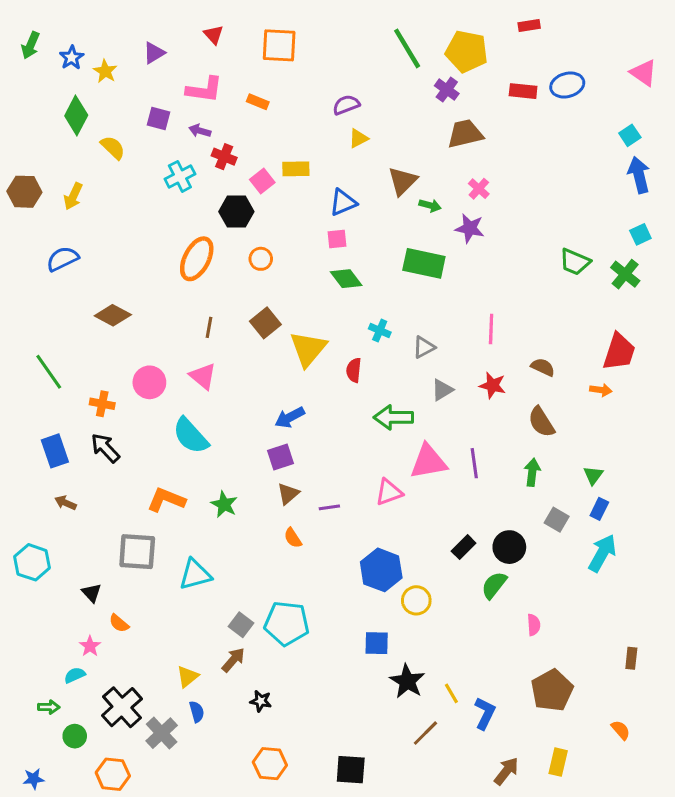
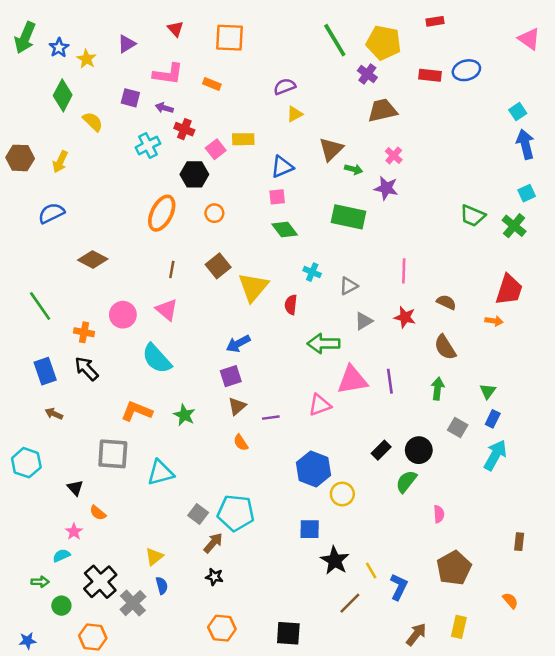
green arrow: (30, 45) -> (25, 38), size x1.4
pink triangle: (644, 73) -> (529, 39), moved
brown arrow: (233, 660) -> (213, 543), moved

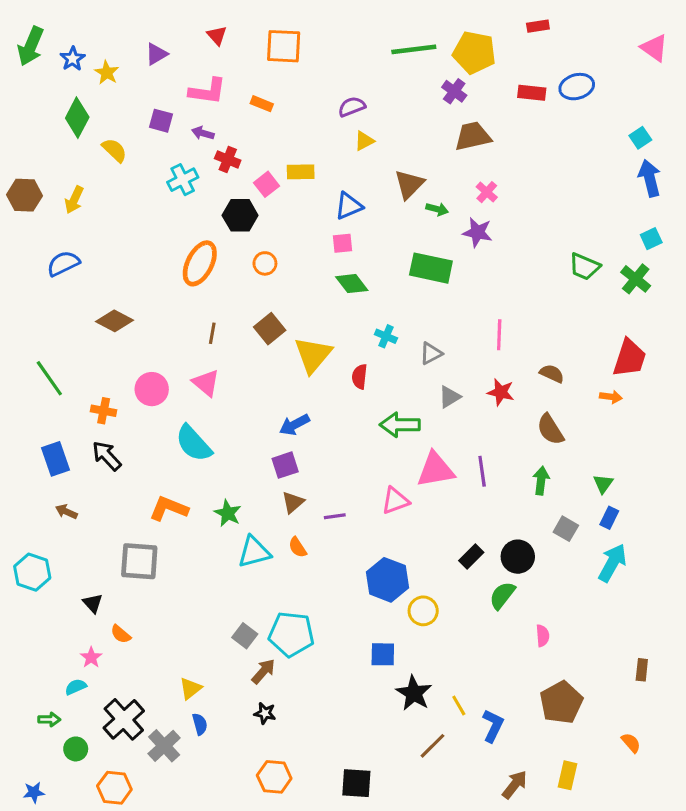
green line: (335, 40) -> (414, 49), turned -66
cyan triangle: (160, 473) -> (254, 552), moved

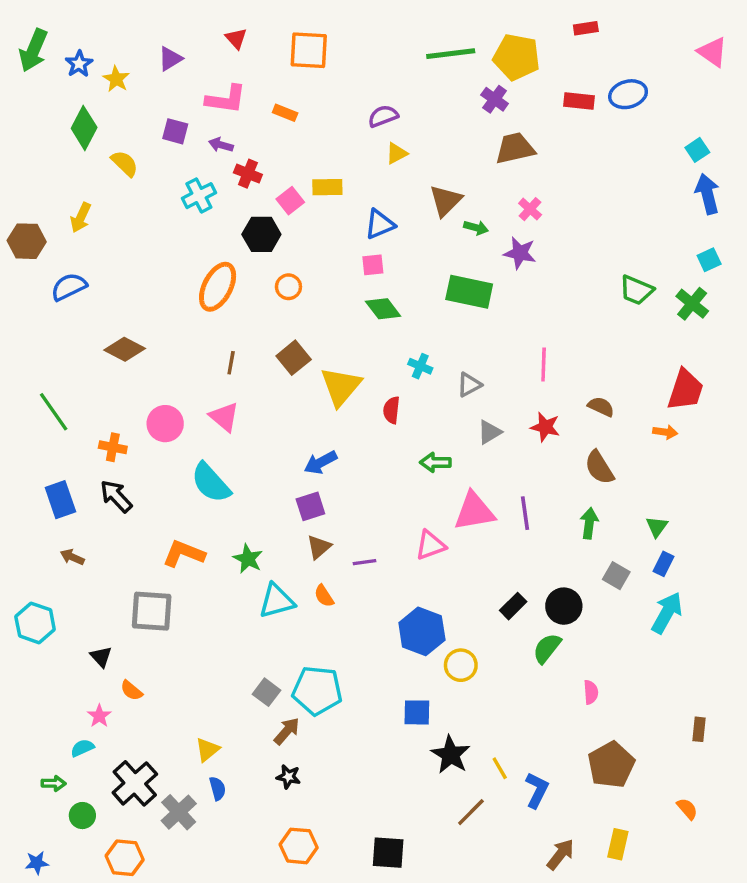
brown hexagon: (24, 195) -> (27, 241), moved
green arrow: (400, 425) -> (435, 462), size x0.7

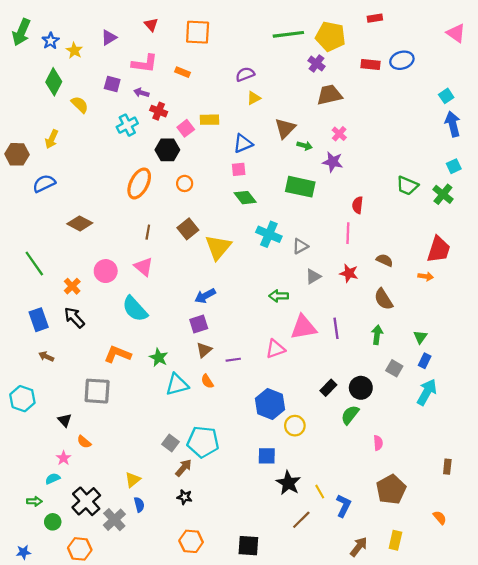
cyan cross: (420, 366) -> (269, 234), size x1.6
red semicircle: (392, 410) -> (358, 205), moved
orange cross: (113, 447) -> (72, 286), turned 35

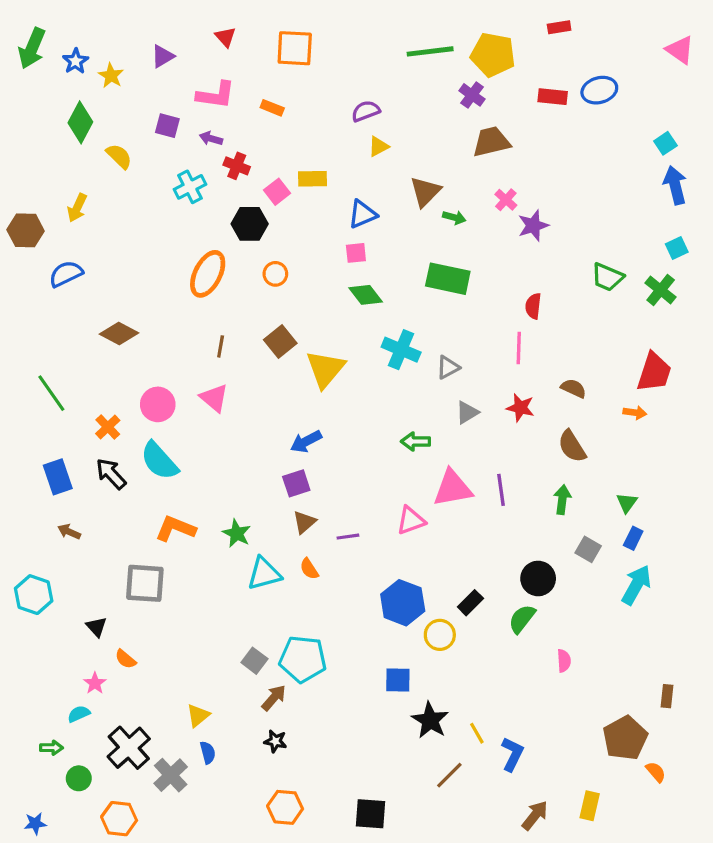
purple star: (333, 162) -> (533, 226), moved, turned -30
cyan semicircle: (135, 309) -> (159, 461), moved
black rectangle: (328, 388) -> (470, 603), moved
brown pentagon: (391, 489) -> (625, 738), moved

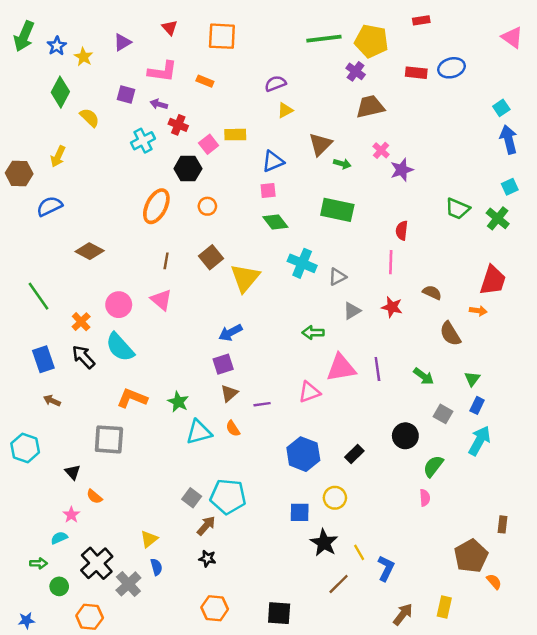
brown semicircle: (572, 446) -> (450, 334), moved
green arrow: (562, 500) -> (424, 376), turned 120
green semicircle: (522, 619) -> (433, 466), moved
yellow circle: (440, 635) -> (335, 498), moved

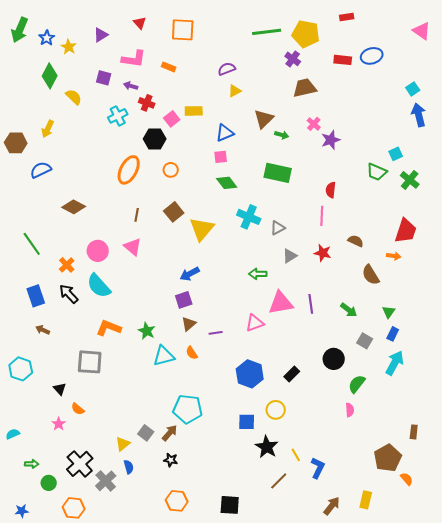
cyan square: (510, 187) -> (396, 154), moved
gray square: (192, 498) -> (146, 433), moved
cyan semicircle: (59, 538) -> (13, 434), moved

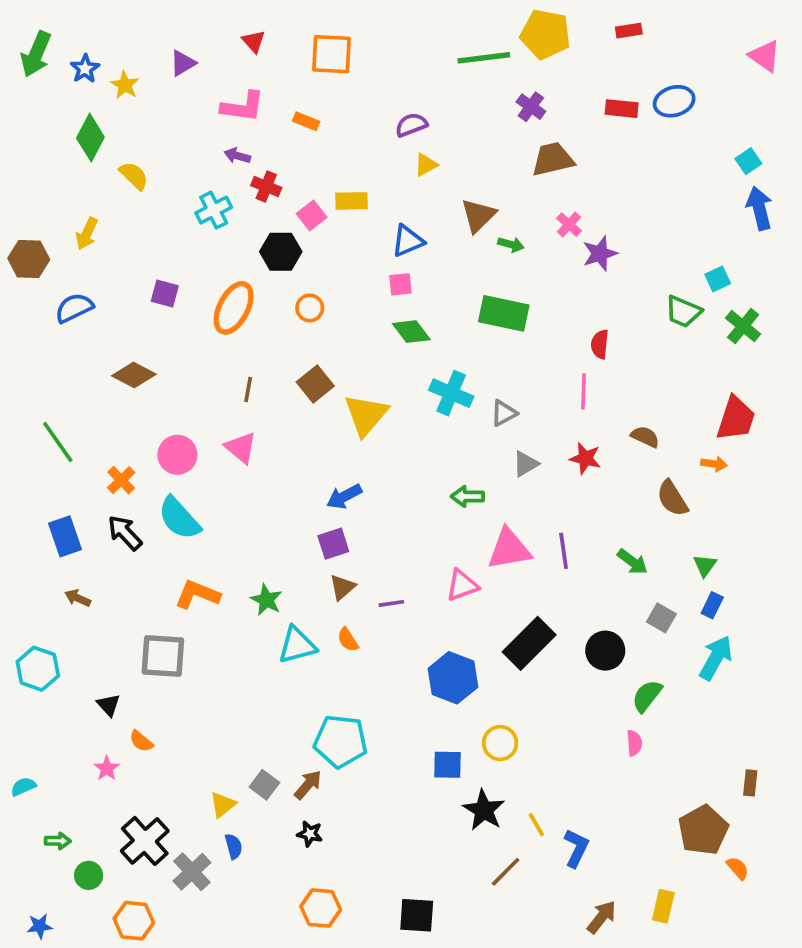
yellow pentagon: (306, 34) -> (545, 34), moved
purple square: (104, 78) -> (165, 293), moved
black rectangle: (292, 374) -> (529, 643), moved, size x1.8

